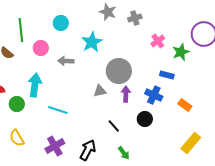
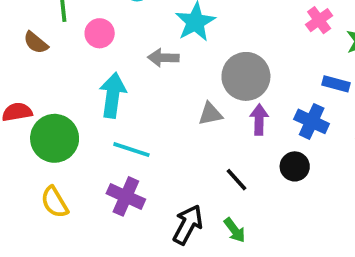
gray arrow: (66, 61) -> (163, 58), moved
cyan arrow: (35, 85) -> (113, 95), moved
green circle: (17, 104) -> (55, 138), size x1.6
purple cross: (55, 146) -> (126, 196), moved, turned -36
green arrow: (124, 153) -> (235, 230), moved

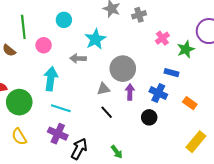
black line: (237, 180) -> (107, 112), moved
black arrow: (188, 225) -> (79, 149), moved

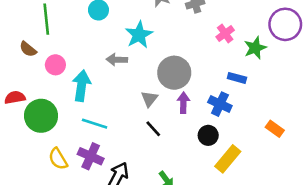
pink circle: (44, 45) -> (55, 65), moved
gray triangle: (103, 89) -> (149, 99), turned -40
orange rectangle: (190, 103) -> (275, 129), moved
yellow semicircle: (19, 137) -> (58, 159), moved
yellow rectangle: (196, 142) -> (228, 159), moved

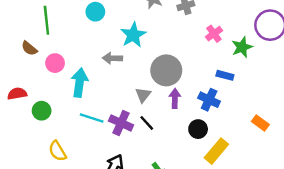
green circle: (41, 116) -> (42, 111), size x0.6
purple cross: (91, 156) -> (121, 123), moved

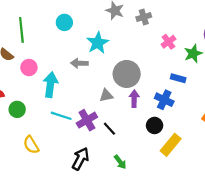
gray triangle: (143, 95) -> (106, 95), turned 40
purple cross: (121, 123) -> (87, 120), turned 36
black line: (147, 123) -> (109, 129), moved

